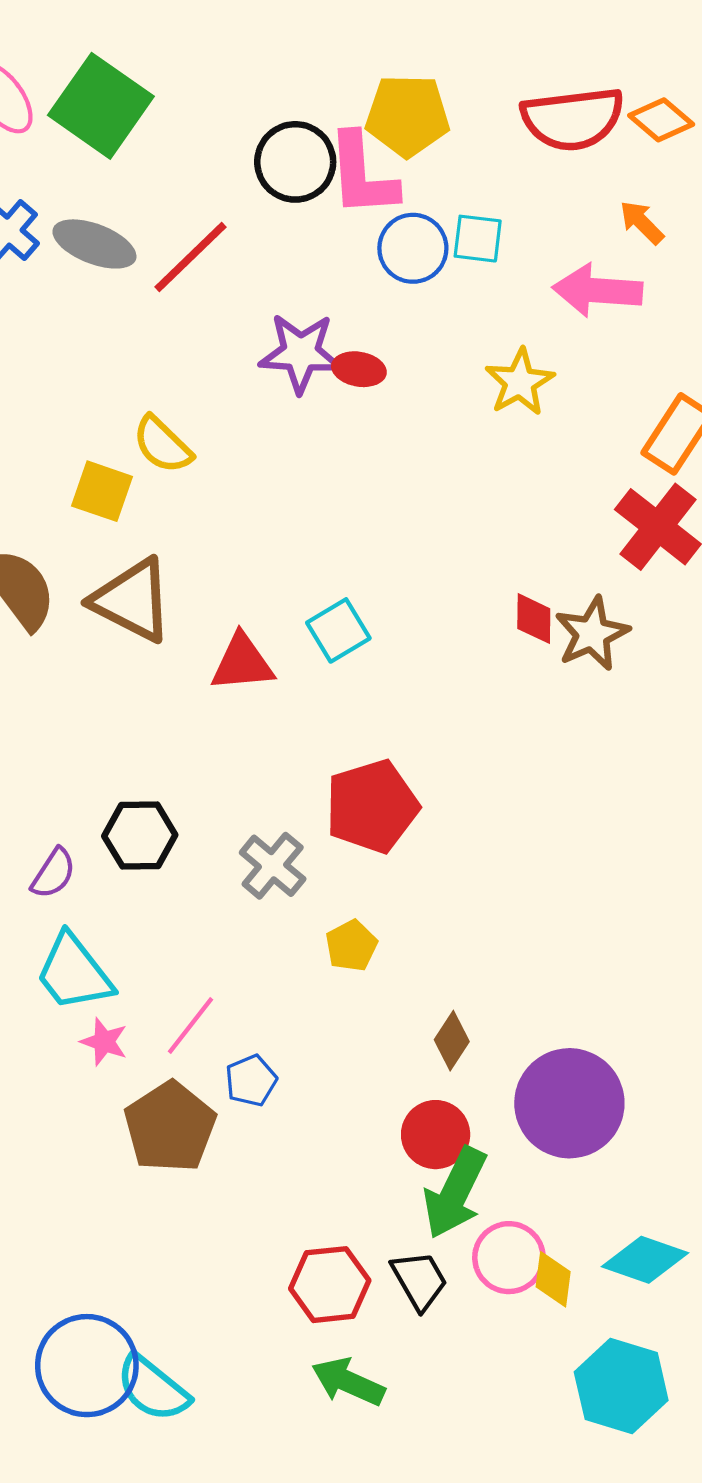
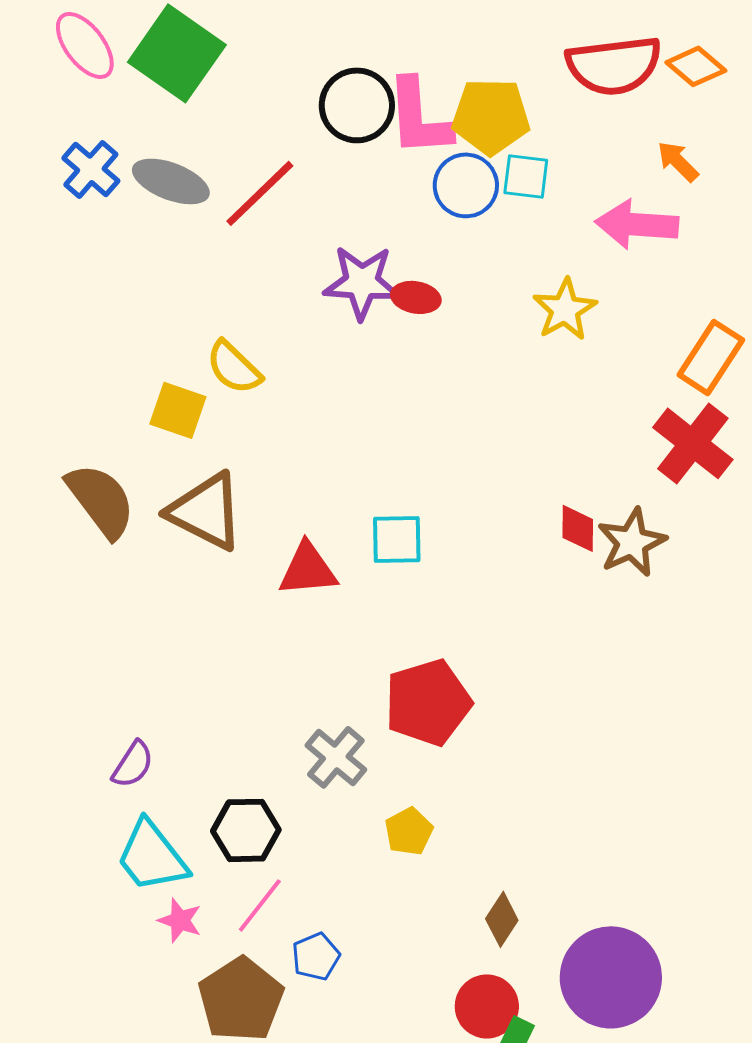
yellow pentagon: (407, 116) -> (491, 116), moved
cyan square: (338, 630) -> (397, 539), turned 30
black hexagon: (140, 836) -> (246, 830), moved

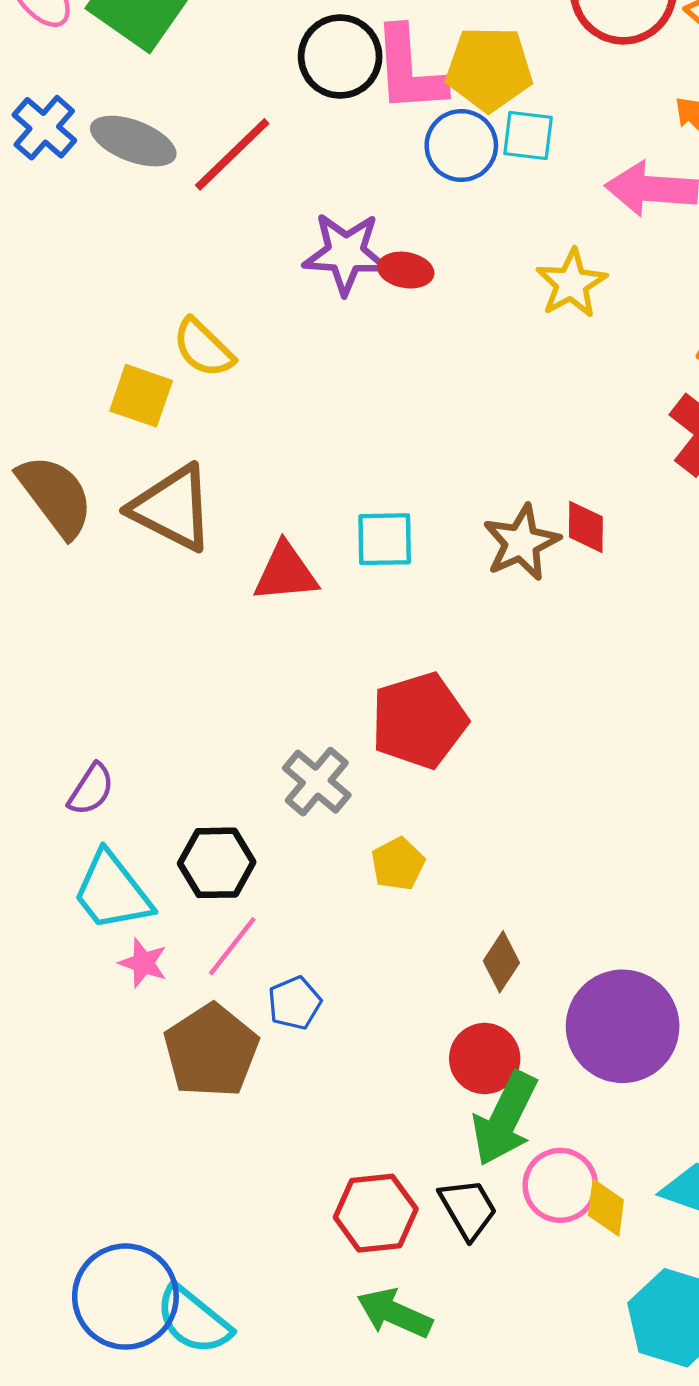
brown star: (632, 542) -> (521, 543), moved

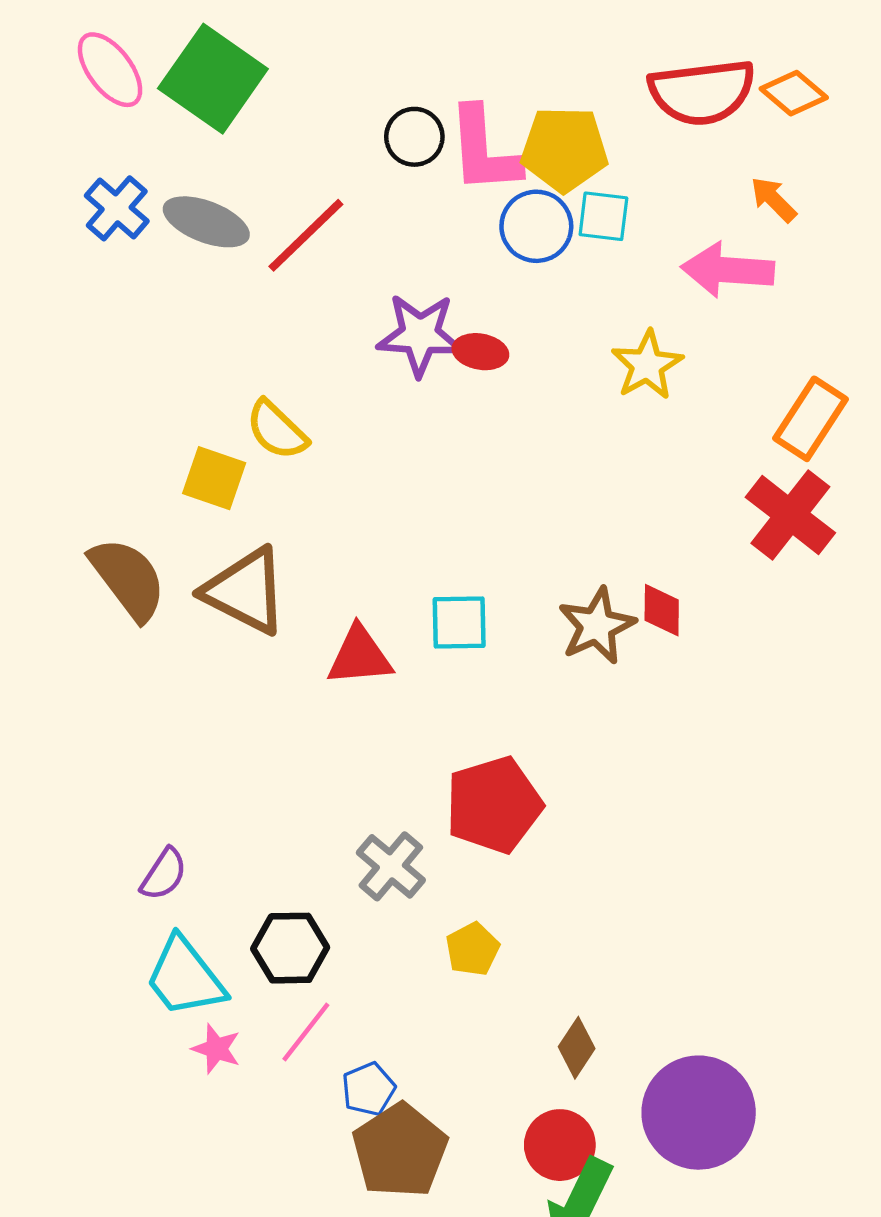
black circle: (340, 57) -> (414, 137), size x0.7
brown pentagon: (211, 1051) -> (400, 1151), moved

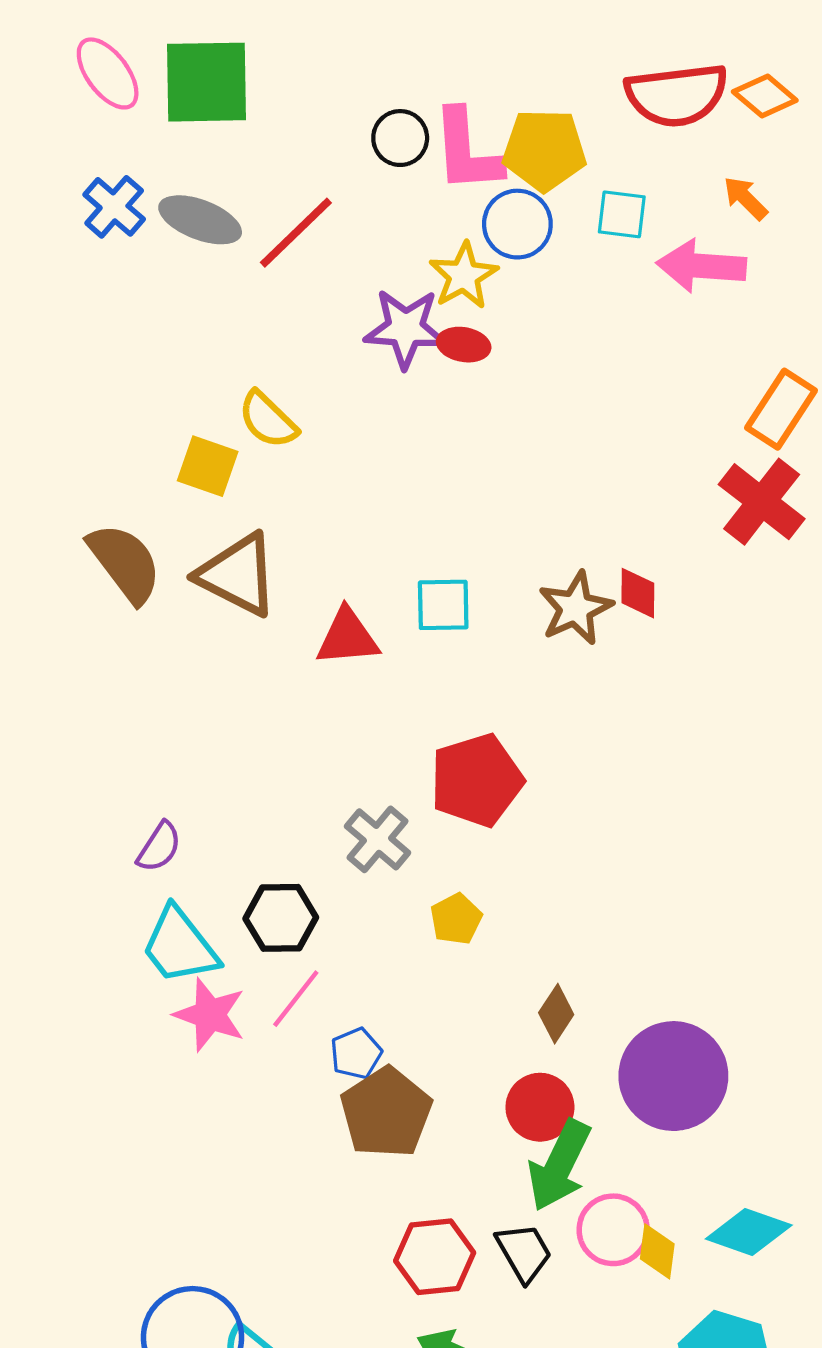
green square: (213, 79) -> (207, 82), turned -36
cyan square: (603, 216) -> (622, 214), moved
yellow star: (647, 365) -> (464, 276), moved
pink star: (216, 1049) -> (210, 1015), size x1.5

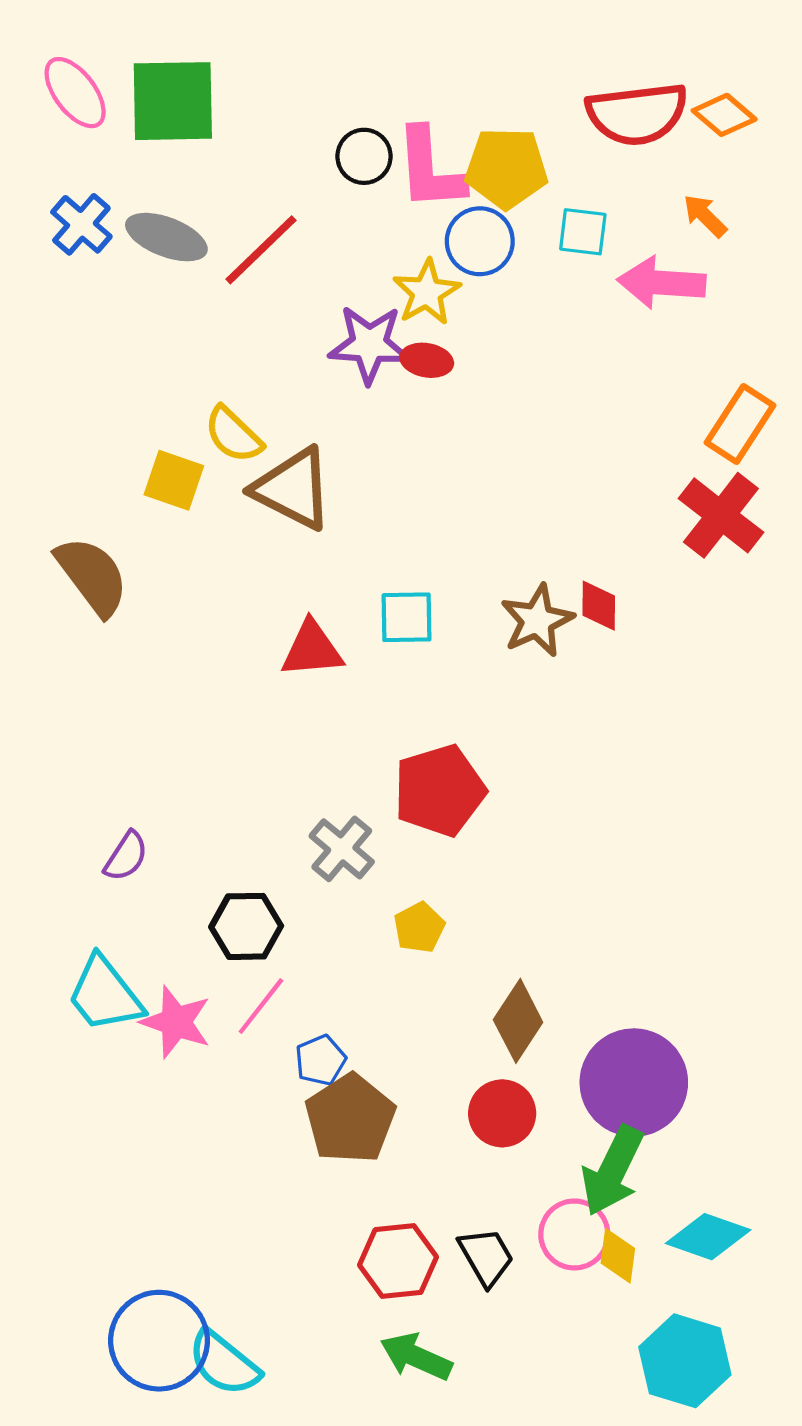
brown triangle: (238, 575) -> (293, 489), moved
cyan trapezoid: (180, 946) -> (105, 994), moved
brown diamond: (556, 1014) -> (518, 1021), size x1.4
green arrow: (559, 1165) -> (613, 1171), moved

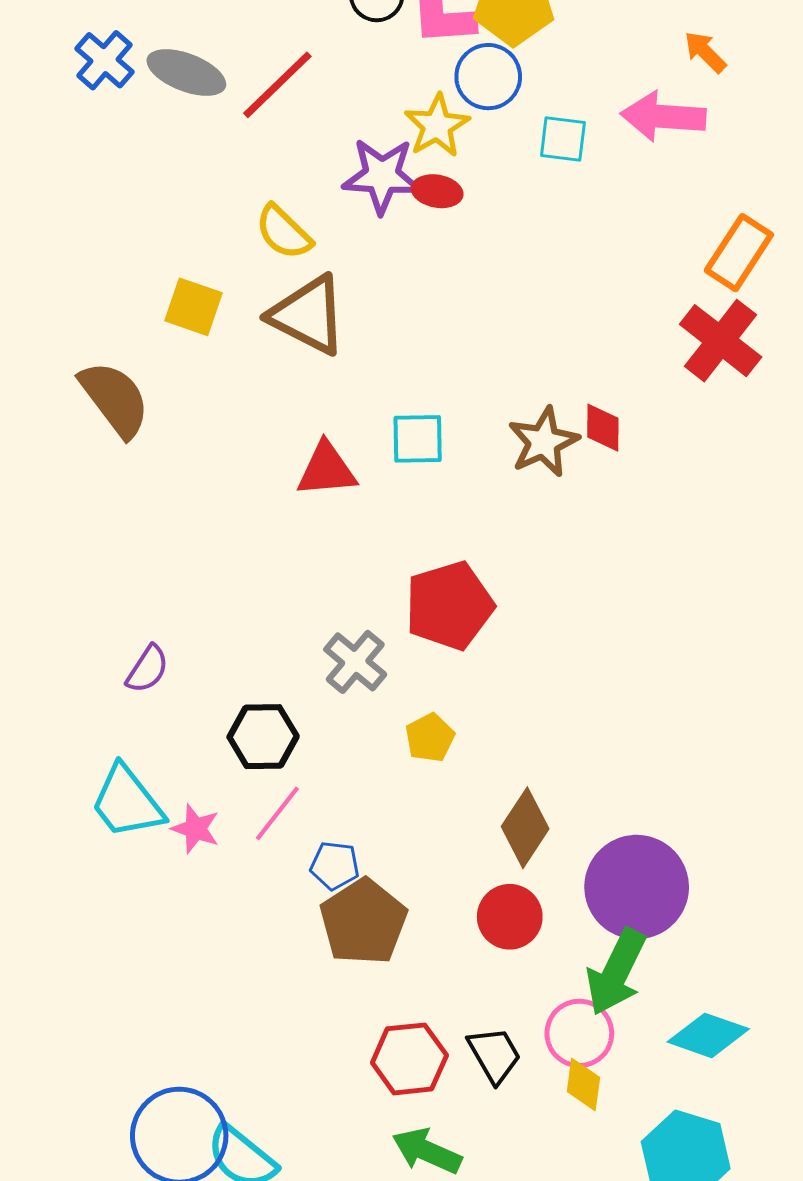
cyan square: (583, 232) -> (563, 139), moved
yellow semicircle: (233, 435) -> (284, 232), moved
pink star: (176, 1022) -> (196, 829), size x0.7
blue pentagon: (320, 1060) -> (335, 866), turned 30
yellow diamond: (618, 1256) -> (583, 1085), moved

